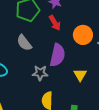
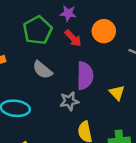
orange circle: (83, 35) -> (104, 31), moved

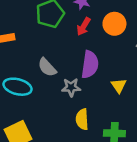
red arrow: (73, 38) -> (84, 26), turned 66
gray semicircle: (42, 70) -> (47, 67), moved

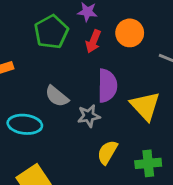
yellow triangle: (119, 86) -> (145, 106), size x1.6
yellow semicircle: (82, 119) -> (107, 152), turned 42

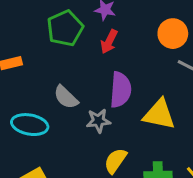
orange circle: (130, 33) -> (173, 34), moved
yellow triangle: (145, 106) -> (159, 114), turned -40

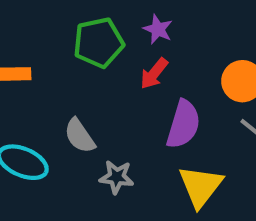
purple semicircle: (121, 90) -> (183, 124), moved
yellow triangle: (159, 114) -> (200, 186), turned 44

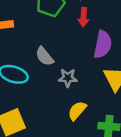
red arrow: (154, 73) -> (83, 17), turned -30

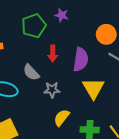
red arrow: (83, 17) -> (53, 54), moved

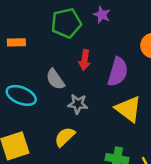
yellow triangle: (93, 88) -> (128, 109), turned -30
yellow semicircle: (62, 118) -> (65, 137), moved

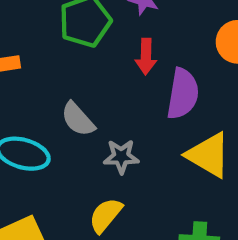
red arrow: (85, 60) -> (146, 56), moved

